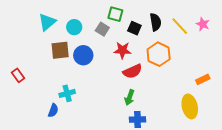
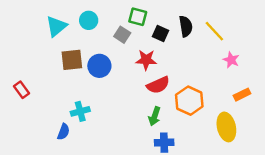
pink star: (203, 24) -> (231, 60), moved
cyan circle: (74, 27) -> (89, 20), moved
orange hexagon: (159, 54) -> (189, 101), moved

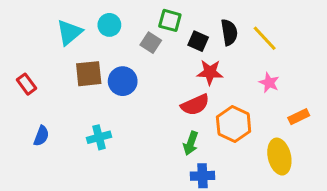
red star: (146, 60) -> (210, 72), moved
pink star: (231, 60) -> (269, 83), moved
red rectangle: (22, 90) -> (27, 84), moved
blue semicircle: (63, 132) -> (41, 136), moved

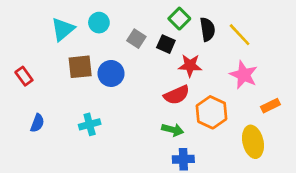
green square: (170, 20) -> (179, 19), moved, turned 30
black square: (198, 41) -> (166, 44), moved
pink star: (269, 83) -> (244, 75), size x1.5
green arrow: (191, 143) -> (173, 130), turned -95

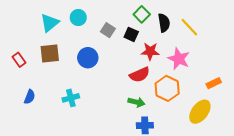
brown square: (80, 67) -> (50, 53), moved
pink star: (244, 75) -> (179, 59), moved
yellow ellipse: (253, 142) -> (200, 112), turned 50

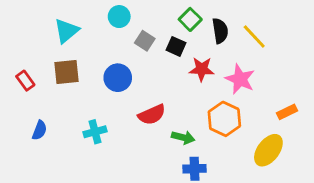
cyan circle: (78, 18) -> (119, 17), moved
red semicircle: (140, 75) -> (152, 115), moved

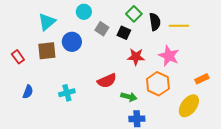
yellow line: (254, 36) -> (179, 26), turned -48
red star: (202, 69) -> (136, 57), moved
blue circle: (118, 78) -> (72, 42), moved

